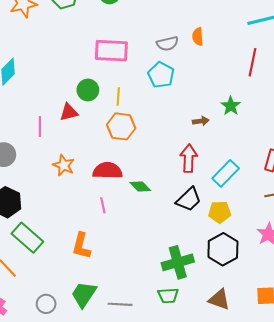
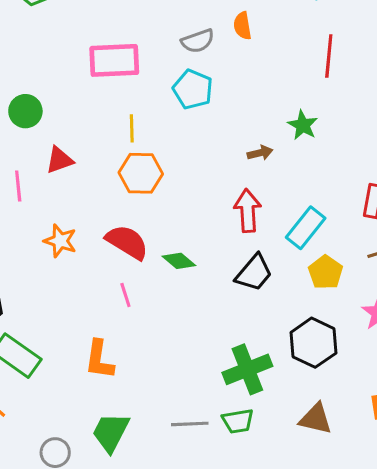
green circle: (88, 90) -> (25, 111), moved
red semicircle: (108, 171) -> (127, 242), turned 36
yellow pentagon: (220, 212) -> (326, 272), moved, turned -30
gray line: (120, 304) -> (190, 424), moved

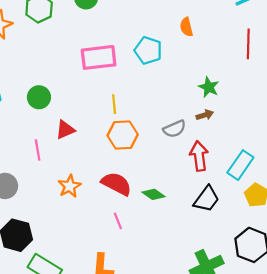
gray semicircle: (198, 41) -> (174, 129), moved
cyan pentagon: (193, 89) -> (148, 50), moved
green star: (303, 125) -> (209, 87), moved
orange star: (60, 241) -> (70, 186), turned 30

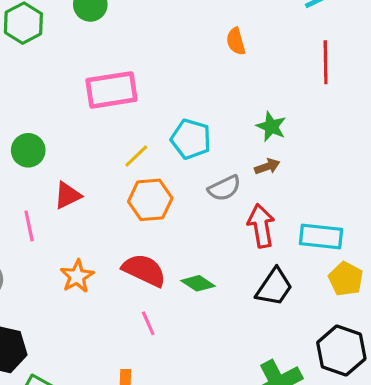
cyan pentagon: (148, 50) -> (191, 139), moved
yellow line: (114, 104) -> (136, 156), turned 54
cyan rectangle: (240, 165) -> (321, 236), turned 64

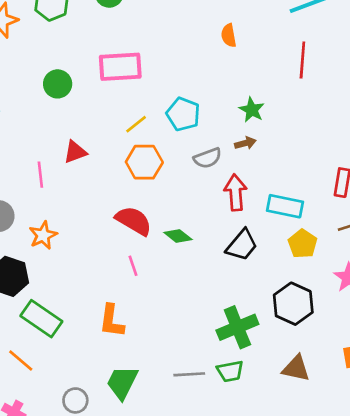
green circle: (28, 150) -> (58, 84), moved
orange star: (77, 276) -> (43, 235), moved

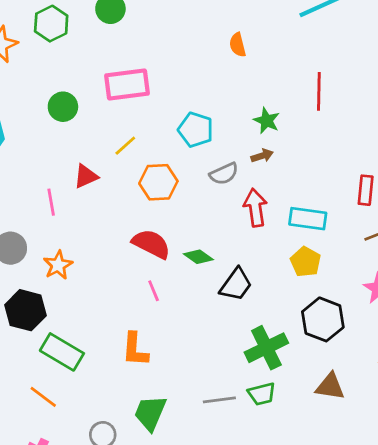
red line: (302, 60) -> (319, 91), moved
yellow line: (136, 124) -> (125, 146), moved
yellow pentagon: (303, 244) -> (306, 262), moved
black trapezoid: (242, 245) -> (236, 285), moved

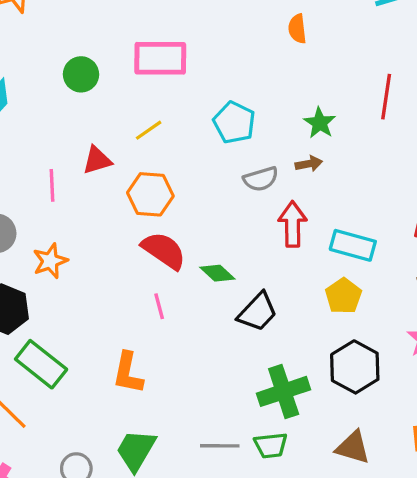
orange hexagon: (158, 182) -> (150, 194), moved

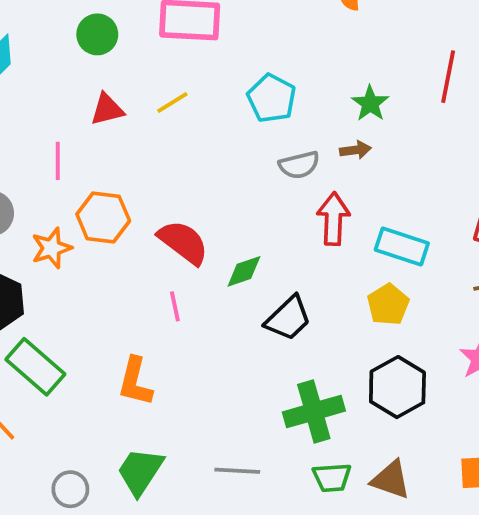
red triangle: (97, 160) -> (107, 109), moved
orange hexagon: (150, 194) -> (103, 218), moved
green diamond: (217, 273) -> (244, 271), turned -64
green trapezoid: (271, 445) -> (332, 477), moved

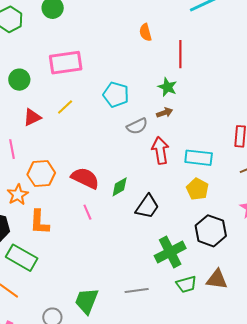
red line: (448, 77) -> (180, 54), moved
orange L-shape: (135, 382) -> (39, 222), moved

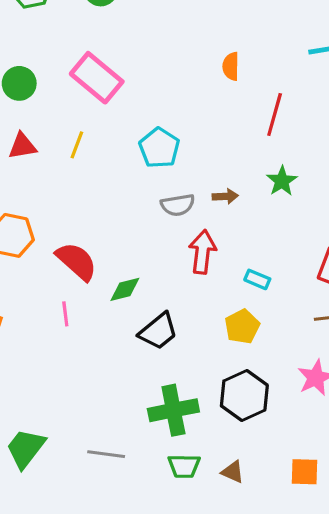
pink rectangle: (66, 63) -> (97, 78), turned 32
green star: (167, 87) -> (282, 181), moved
yellow line: (65, 107) -> (77, 145), turned -42
cyan rectangle: (199, 158) -> (257, 279), size x0.6
brown triangle: (217, 279) -> (233, 472), size x0.7

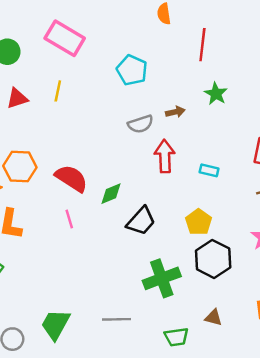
cyan pentagon: (159, 148) -> (132, 70), moved
yellow pentagon: (242, 327) -> (199, 222), moved
green trapezoid: (184, 466) -> (176, 337), moved

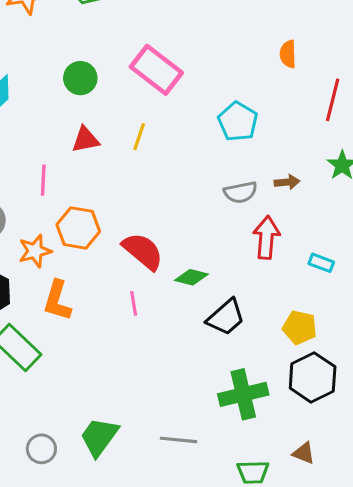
green diamond: (111, 194) -> (191, 277), turned 30
yellow pentagon: (199, 222) -> (300, 327), turned -30

